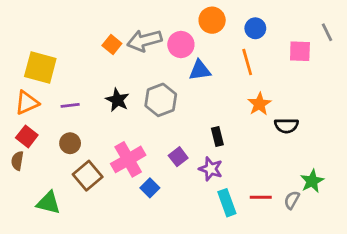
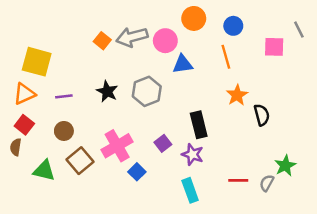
black semicircle: (286, 126) -> (262, 115), turned -105
black rectangle: (217, 136) -> (199, 125), size x1.5
green triangle: (48, 203) -> (44, 171), moved
cyan rectangle: (227, 203) -> (190, 190), moved

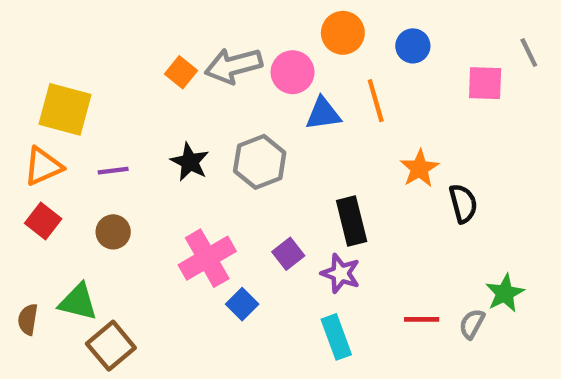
orange line: (226, 57) -> (376, 101), moved
brown semicircle: (16, 147) -> (28, 319), moved
brown square: (80, 161) -> (111, 346), moved

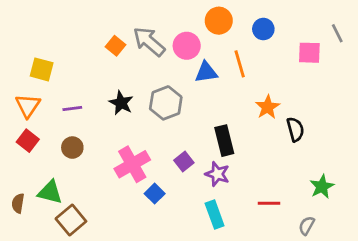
gray arrow: (233, 66) -> (149, 42), turned 56
yellow square: (65, 109) -> (42, 69), size x0.7
orange triangle: (43, 166) -> (28, 106), turned -32
gray semicircle: (472, 324) -> (307, 226), moved

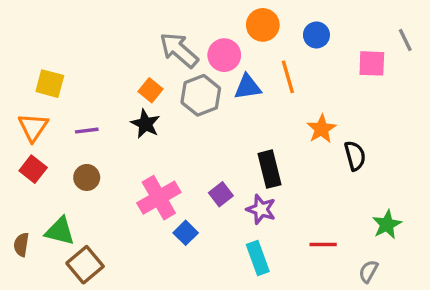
orange square: (116, 46) -> (150, 90), moved
gray hexagon: (166, 103) -> (201, 95), moved

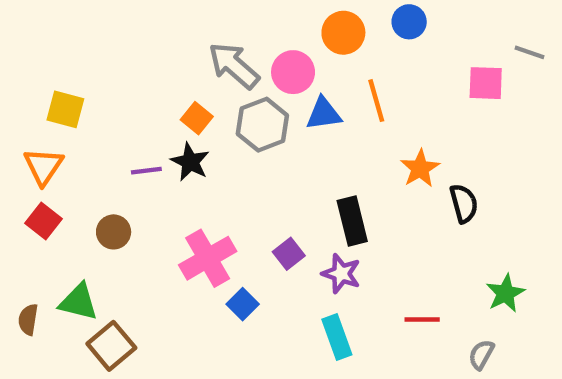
blue circle: (316, 35) -> (409, 22), moved
gray line: (405, 40) -> (529, 52), turned -45
purple line: (87, 131) -> (146, 171), moved

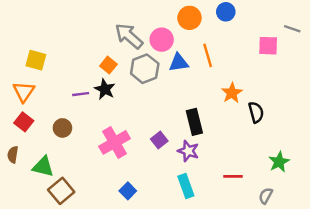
blue square: (243, 304) -> (128, 191), moved
brown semicircle: (28, 319) -> (13, 155), moved

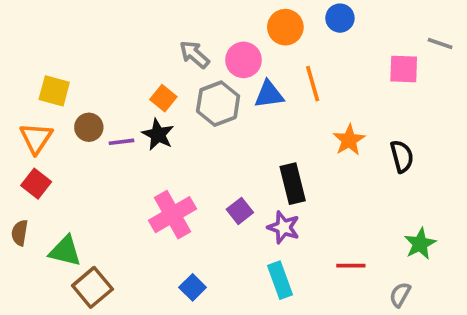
gray arrow: (129, 36) -> (194, 54), size x0.7
black semicircle: (256, 112) -> (402, 156), moved
brown circle: (62, 128) -> (89, 127), moved

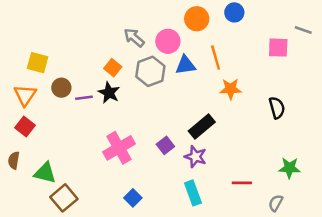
orange star: (349, 140) -> (231, 89), moved, turned 30
black rectangle: (293, 184) -> (202, 127), turned 64
green star: (420, 244) -> (289, 168), turned 30

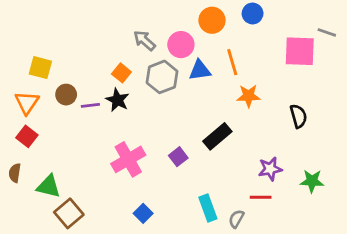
pink square: (278, 48) -> (300, 51), size x1.4
purple star: (195, 157) -> (270, 169), moved, turned -30
gray semicircle: (276, 203) -> (236, 219), moved

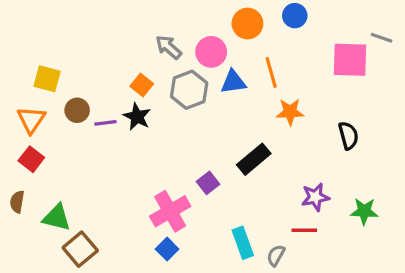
pink cross: (128, 159) -> (170, 211), moved

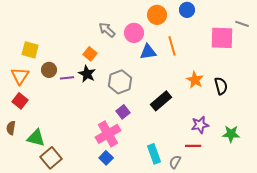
gray hexagon: (189, 90) -> (120, 82), moved
orange star: (290, 112) -> (195, 80), moved, turned 30
purple square: (208, 183) -> (123, 112), moved

